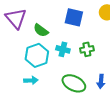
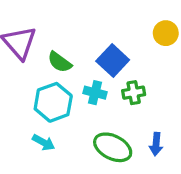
blue square: (74, 17) -> (113, 60), moved, turned 30
cyan arrow: (31, 80) -> (44, 142), turned 32

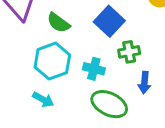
cyan cross: (95, 93) -> (94, 69), moved
blue arrow: (156, 144) -> (144, 83), moved

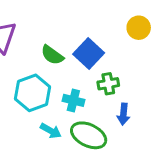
green semicircle: (58, 23) -> (52, 55), moved
cyan arrow: (43, 99) -> (51, 131), moved

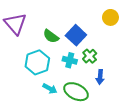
green cross: (108, 84) -> (90, 56), turned -32
cyan cross: (73, 100) -> (70, 60), moved

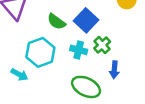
cyan arrow: (50, 89) -> (19, 75), moved

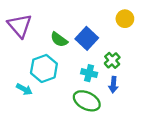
green cross: (102, 45) -> (112, 60), moved
cyan cross: (79, 50) -> (89, 73), moved

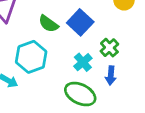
cyan cross: (89, 73) -> (83, 62), turned 35

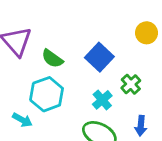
green semicircle: (48, 24) -> (52, 59), moved
blue arrow: (111, 75) -> (141, 126), moved

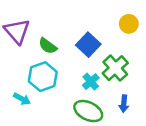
green cross: (131, 84) -> (115, 68), size x1.5

